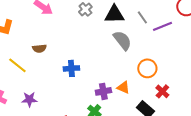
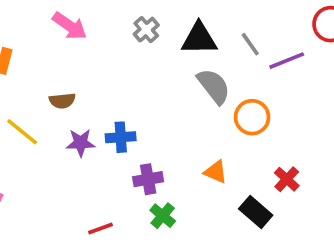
orange circle: (147, 68) -> (252, 117), moved
purple cross: (103, 91) -> (148, 179), moved
purple star: (29, 99) -> (81, 143), moved

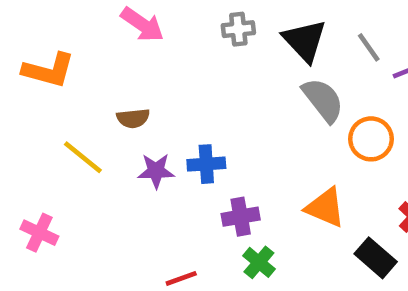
gray cross: (146, 30) -> (238, 29), turned 35
black triangle: (199, 39) -> (305, 41), turned 48
orange triangle: (216, 172) -> (325, 207), size x1.4

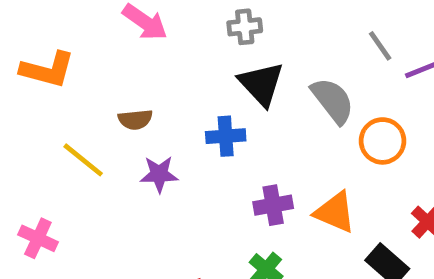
black triangle: (305, 41) -> (261, 84), moved
blue cross: (206, 164) -> (226, 136), moved
purple cross: (241, 217) -> (273, 205), moved

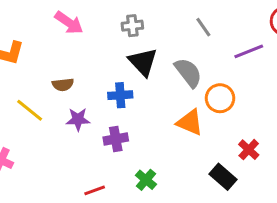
gray line: (380, 46) -> (203, 27), moved
purple cross: (273, 205) -> (116, 139), moved
orange triangle: (335, 212) -> (190, 122), moved

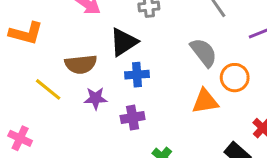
black triangle: (143, 62) -> (124, 42), moved, turned 40
brown semicircle: (63, 85) -> (81, 64), size x1.5
orange triangle: (190, 122) -> (205, 101), turned -32

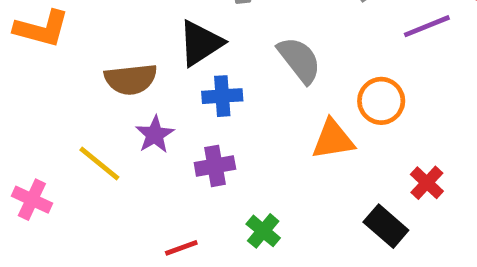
gray semicircle: (204, 52) -> (299, 60), moved
yellow line: (48, 89) -> (99, 164), moved
purple star: (96, 98) -> (155, 135), turned -30

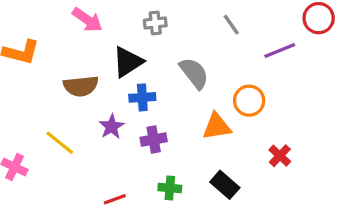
purple star: (155, 135) -> (112, 127), moved
purple cross: (215, 166) -> (154, 139), moved
black rectangle: (386, 226) -> (225, 185), moved
green cross: (263, 231) -> (170, 188), turned -35

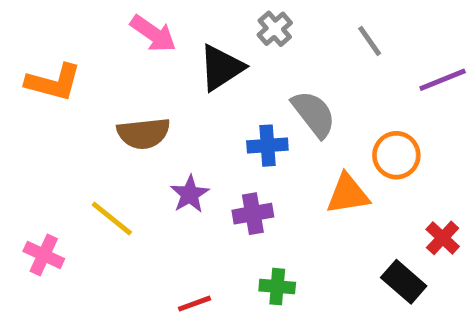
gray cross: (155, 23) -> (275, 29), moved, turned -35
black triangle: (128, 62) -> (221, 68), moved
blue cross: (142, 97) -> (267, 146), moved
black rectangle: (225, 185) -> (404, 282), moved

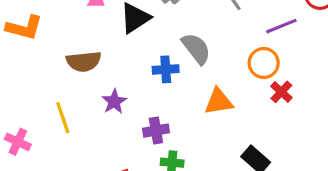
orange circle: (396, 155) -> (264, 63), moved
purple cross: (253, 214) -> (156, 131), moved
yellow line: (112, 218) -> (63, 118), turned 32
red cross: (443, 238) -> (281, 92), moved

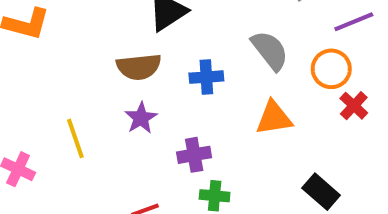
gray semicircle: (196, 49) -> (270, 50), moved
brown semicircle: (84, 61) -> (139, 67), moved

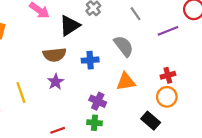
orange circle: (331, 69) -> (167, 97), moved
red cross: (354, 106) -> (168, 75), turned 32
purple cross: (194, 155) -> (98, 101), moved, turned 35

